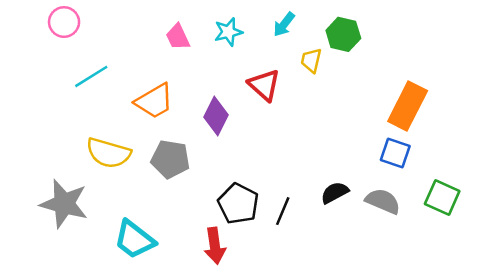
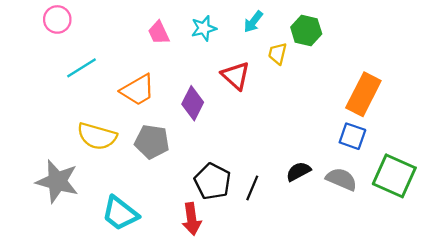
green square: (442, 198) -> (394, 176), size x1.4

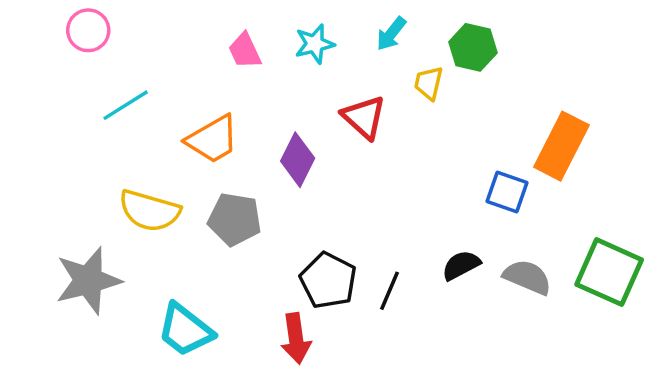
blue square: (352, 136) -> (507, 192), moved
gray star: (57, 181) -> (88, 281), turned -30

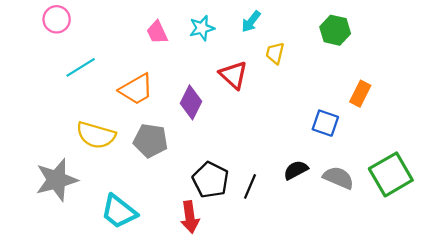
green hexagon: (473, 47) -> (335, 30), moved
orange rectangle: (561, 146) -> (360, 94), size x0.6
green square: (609, 272) -> (391, 174), turned 36

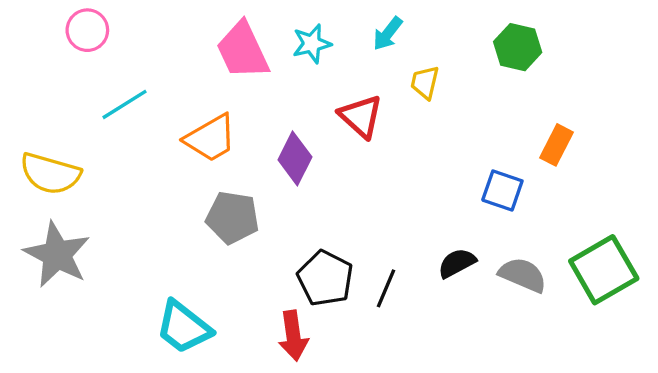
pink trapezoid: (157, 32) -> (243, 50), size x1.6
yellow semicircle: (96, 135) -> (50, 174), moved
gray star: (57, 180) -> (57, 255), moved, turned -30

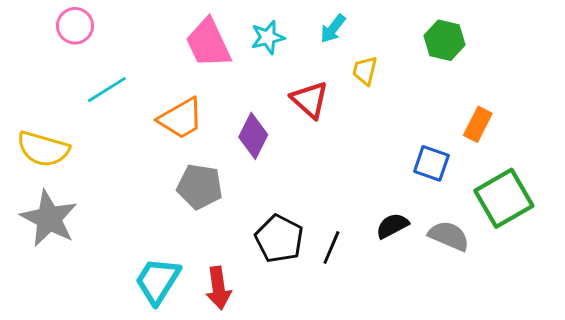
green square: (604, 270) -> (504, 198), moved
cyan trapezoid: (184, 327) -> (158, 281), turned 84
red arrow: (293, 336) -> (218, 288), moved

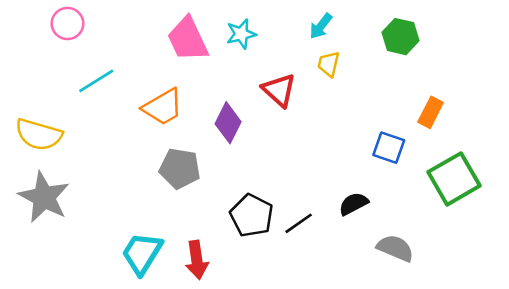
cyan arrow: (333, 29) -> (321, 26), moved
gray semicircle: (449, 236) -> (395, 248), moved
black line: (331, 247) -> (299, 223), turned 32

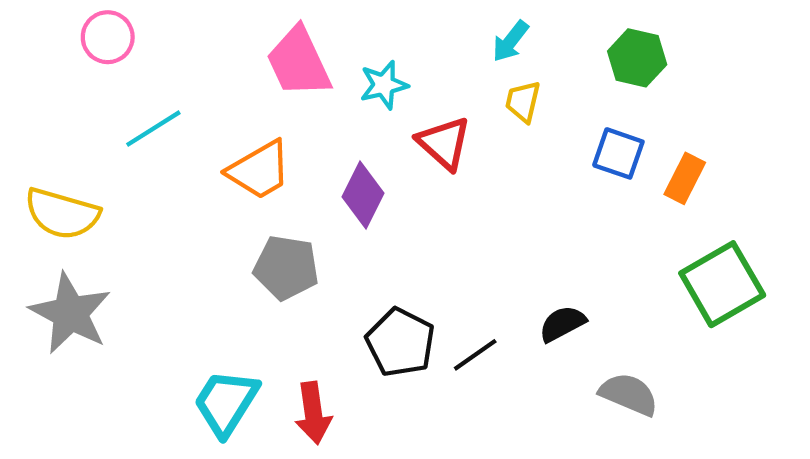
cyan star: (241, 34) -> (384, 85), moved
blue square: (389, 148) -> (618, 153), moved

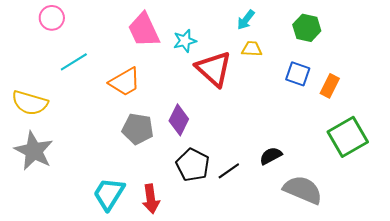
yellow trapezoid: (523, 102) -> (252, 49), turned 80
red triangle: (444, 143) -> (214, 69), size x1.4
purple diamond: (363, 195) -> (179, 120), moved
gray semicircle: (629, 394) -> (303, 190), size x1.4

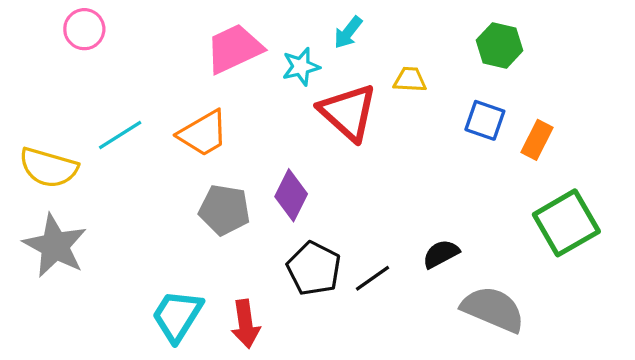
cyan arrow: (246, 20) -> (348, 32), moved
pink trapezoid: (144, 30) -> (234, 49), turned 90
cyan line: (74, 62) -> (120, 135), moved

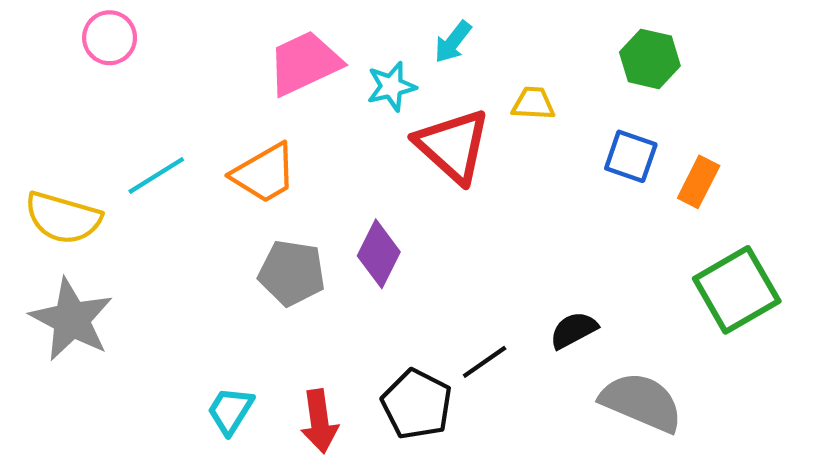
black pentagon: (314, 269) -> (417, 404), moved
cyan trapezoid: (177, 316) -> (230, 411), size x0.7

